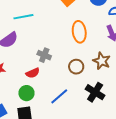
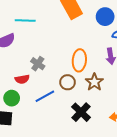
orange ellipse: (79, 32) -> (79, 60), moved
blue line: (59, 96) -> (45, 96), moved

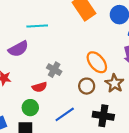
orange ellipse: (79, 60) -> (97, 62), turned -40
blue line: (45, 96) -> (65, 114), moved
black cross: (81, 112) -> (103, 116), turned -30

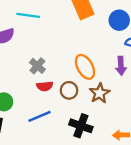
red semicircle: (39, 87) -> (45, 86), moved

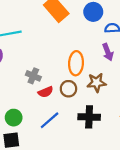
orange ellipse: (85, 67) -> (76, 63), turned 50
brown star: (100, 93) -> (97, 83), turned -30

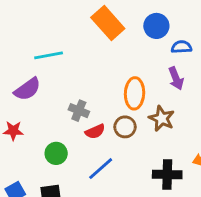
brown star: (97, 83) -> (162, 118), turned 30
black cross: (89, 117) -> (167, 174), moved
green circle: (14, 118) -> (56, 153), moved

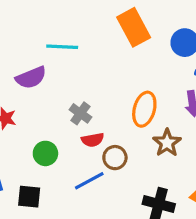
brown circle: (125, 127) -> (115, 158), moved

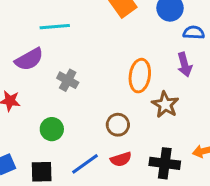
gray cross: (80, 113) -> (68, 80), moved
red semicircle: (93, 140) -> (121, 159), moved
blue line: (89, 181) -> (85, 164), moved

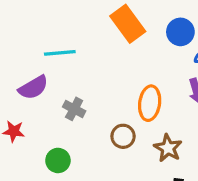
brown star: (165, 105) -> (168, 148), moved
brown circle: (118, 125) -> (123, 136), moved

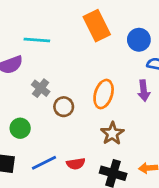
brown circle: (123, 136) -> (64, 107), moved

